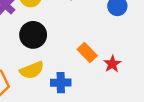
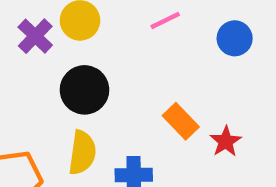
yellow semicircle: (32, 70) -> (82, 153), turned -60

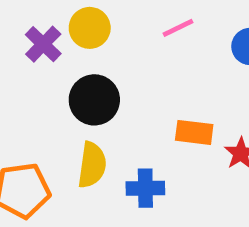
orange rectangle: (181, 121) -> (194, 132), turned -39

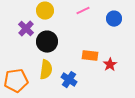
purple cross: (43, 44) -> (26, 29), moved
blue cross: (145, 188) -> (69, 80), turned 35

